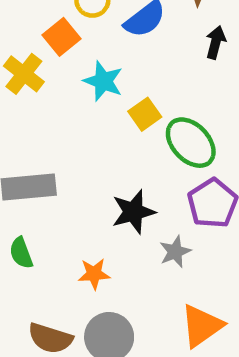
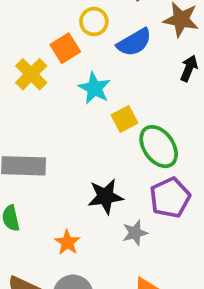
orange star: (94, 274) -> (67, 242), turned 30

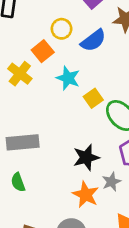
orange star: (67, 242) -> (86, 195), moved, size x1.4

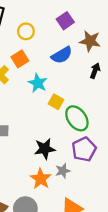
yellow circle: (62, 29) -> (26, 31), moved
yellow square: (93, 98) -> (56, 102), turned -32

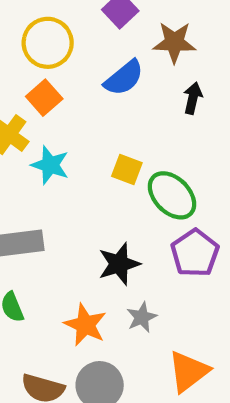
yellow circle: (26, 31) -> (48, 43), size x1.5
cyan star: (38, 83) -> (50, 165), moved
gray star: (63, 171) -> (142, 317), moved
orange star: (41, 179) -> (85, 325), moved

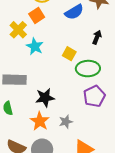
black arrow: (193, 98) -> (97, 37), moved
green ellipse: (172, 195) -> (88, 69), turned -55
black star: (119, 264) -> (45, 98), moved

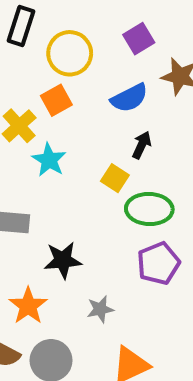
black arrow: (97, 37) -> (142, 145), moved
orange star: (40, 121) -> (28, 306), moved

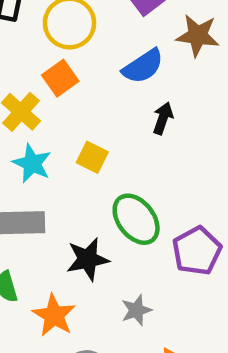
cyan star: (49, 160) -> (32, 163), moved
yellow square: (115, 178) -> (92, 157), moved
green ellipse: (149, 209) -> (136, 219), moved, turned 57

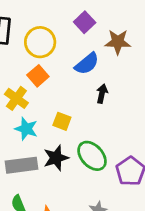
black star: (88, 259) -> (56, 158), moved

